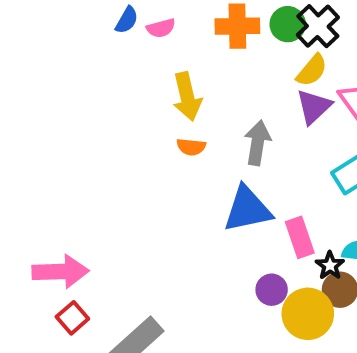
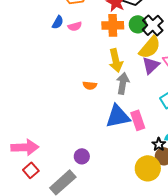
yellow semicircle: (312, 70) -> (150, 47), size x1.4
yellow arrow: (187, 97) -> (116, 60), moved
pink rectangle: (300, 237) -> (138, 120), moved
purple circle: (272, 290) -> (82, 156), moved

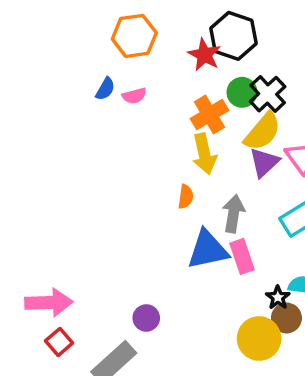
orange cross: (113, 25) -> (210, 115), moved, turned -30
gray arrow: (123, 83) -> (233, 214), moved
orange semicircle: (90, 85) -> (186, 197), moved, turned -88

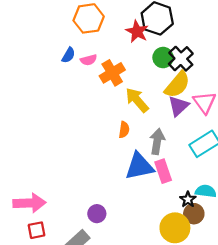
orange cross: (210, 115) -> (112, 73), moved
yellow arrow: (204, 154) -> (137, 100), turned 152
red square: (59, 342) -> (37, 230), turned 30

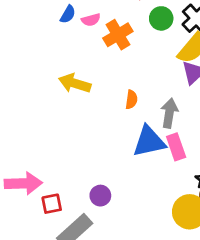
green circle: (163, 58) -> (161, 18), moved
yellow arrow: (137, 100) -> (75, 83), moved, turned -32
red square: (37, 230) -> (52, 204), moved

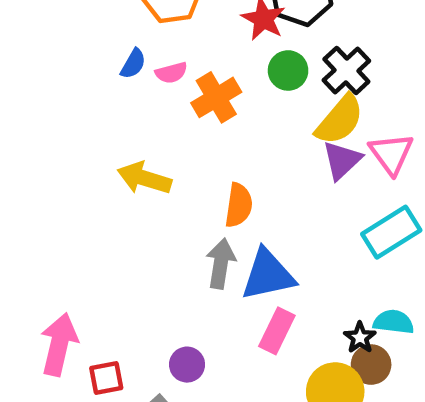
orange semicircle: (131, 100) -> (239, 205), size x1.4
gray arrow: (169, 113) -> (221, 264), moved
pink rectangle: (176, 147) -> (277, 331), moved, turned 45
pink arrow: (23, 183) -> (59, 344), turned -75

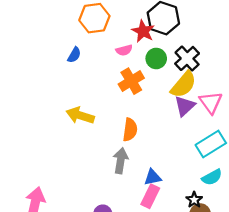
pink semicircle: (171, 73) -> (124, 50), moved
orange cross: (216, 97) -> (131, 81), moved
blue triangle: (268, 275) -> (153, 177), moved, size x0.6
cyan semicircle: (394, 322) -> (212, 177), moved, turned 144

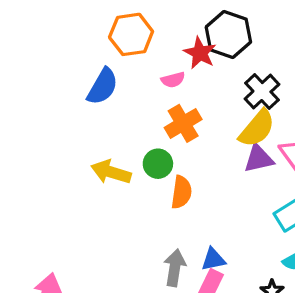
blue semicircle: (74, 55) -> (103, 86), size x1.6
green circle: (156, 58) -> (158, 164), moved
purple triangle: (185, 106) -> (259, 159), turned 30
gray arrow: (121, 161) -> (175, 268), moved

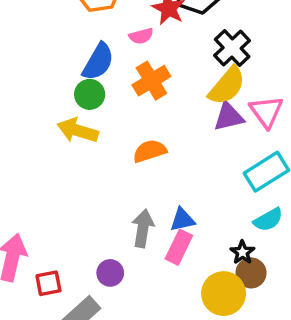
blue semicircle: (103, 86) -> (98, 62), moved
green circle: (158, 164) -> (90, 94), moved
orange semicircle: (181, 192) -> (150, 151), turned -116

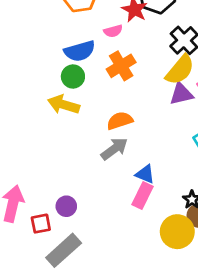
blue semicircle: (98, 62) -> (80, 51), turned 44
blue triangle: (182, 220) -> (145, 174), turned 35
gray arrow: (143, 228) -> (114, 149), moved, turned 44
purple circle: (110, 273) -> (66, 206), moved

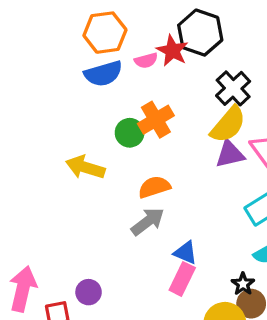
pink semicircle: (113, 31) -> (146, 60), moved
blue semicircle: (80, 51) -> (103, 74), moved
green circle: (73, 77) -> (130, 133), moved

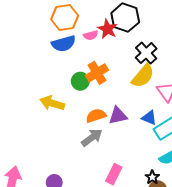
purple triangle: (230, 154) -> (118, 116), moved
blue triangle: (185, 253) -> (149, 118), moved

